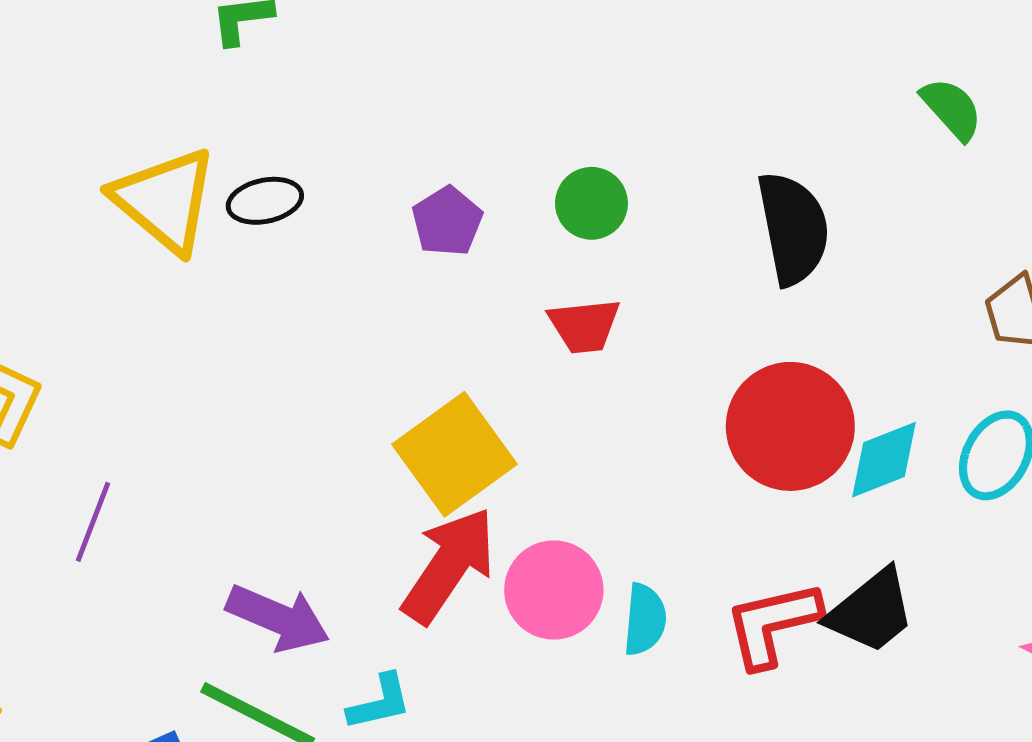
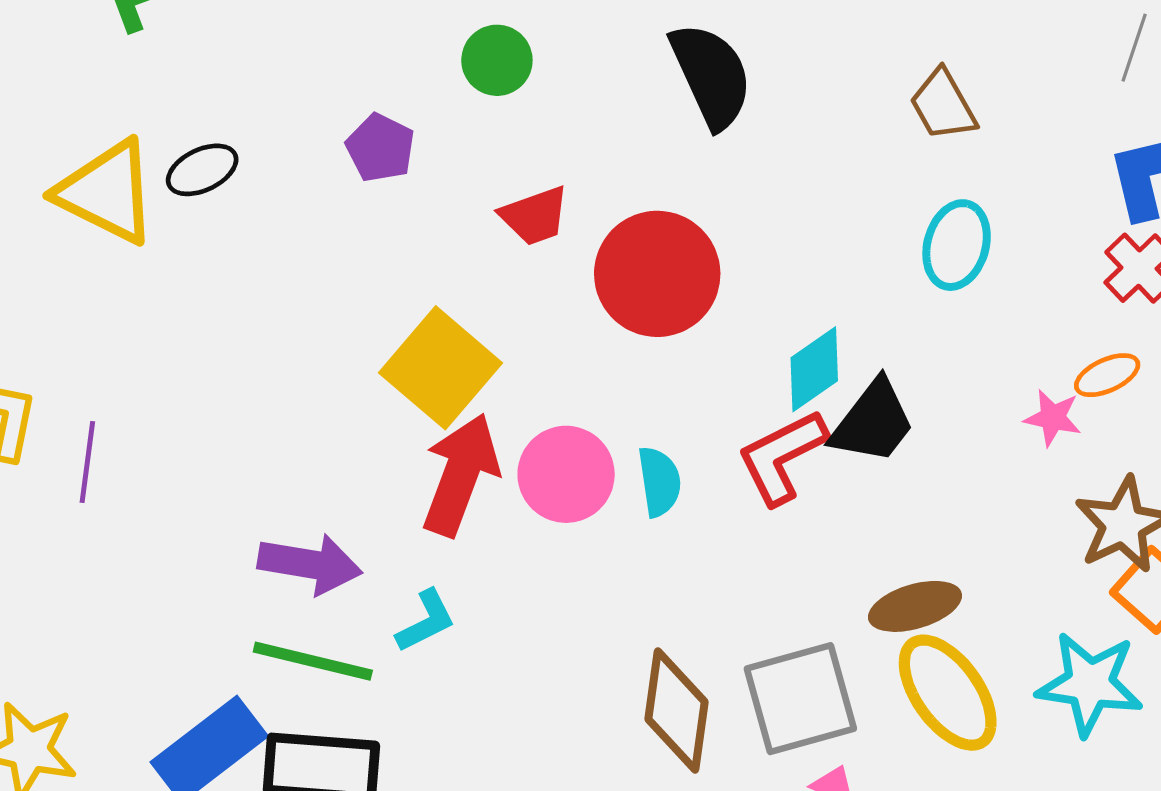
green circle: (591, 203) -> (497, 60), moved
red circle: (790, 426) -> (657, 274), moved
cyan diamond: (884, 460) -> (814, 369), moved
purple line: (93, 522) -> (87, 462), moved

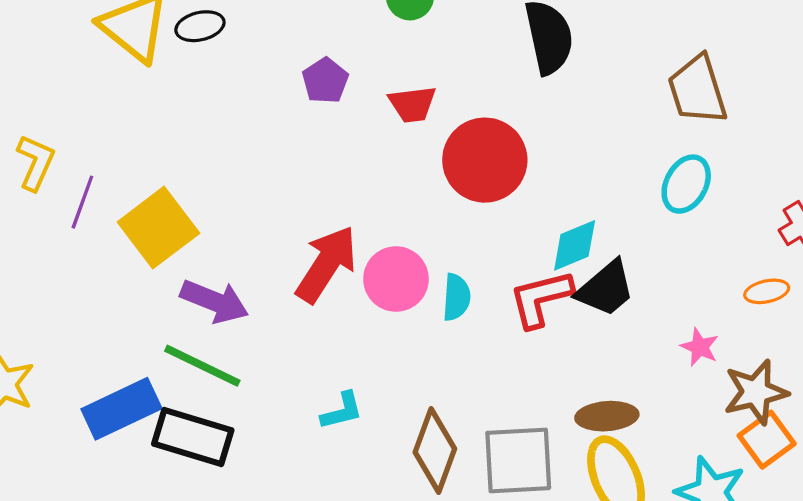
brown trapezoid: (943, 105) -> (697, 90), size x1.4
purple pentagon: (380, 148) -> (325, 81), moved
yellow square: (440, 368) -> (158, 228), moved
pink star: (1053, 418) -> (700, 347), moved
cyan L-shape: (426, 621) -> (342, 411), moved

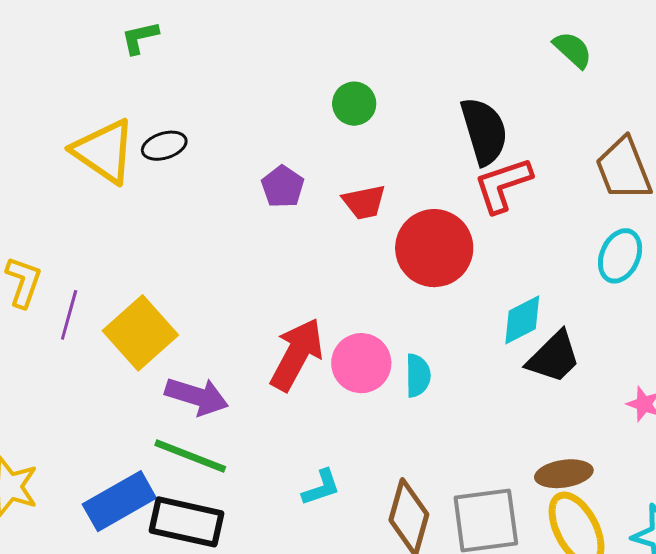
red L-shape: (541, 298) -> (503, 185), moved

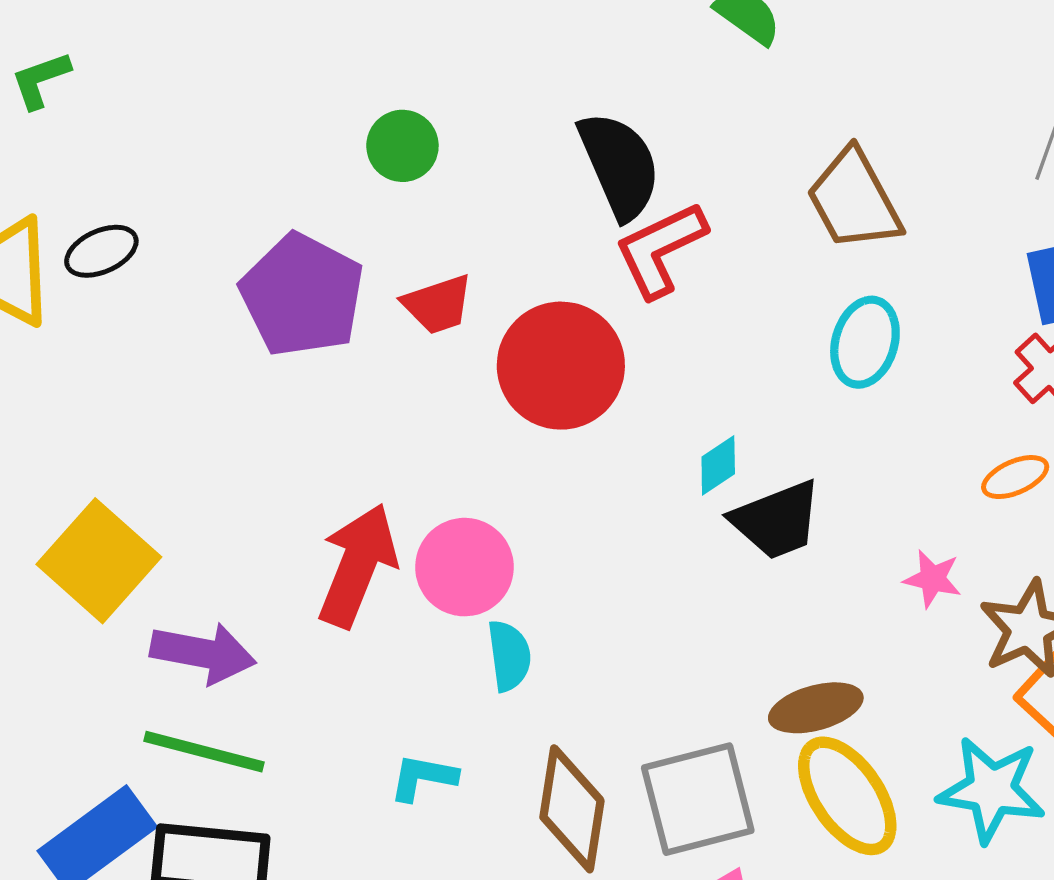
purple pentagon: (283, 187) -> (302, 295), size x1.8
cyan diamond: (522, 320) -> (718, 465), size x0.7
black trapezoid: (554, 357) -> (777, 520), turned 30
cyan semicircle: (418, 376) -> (509, 656), moved
cyan L-shape: (321, 488) -> (423, 778), turned -144

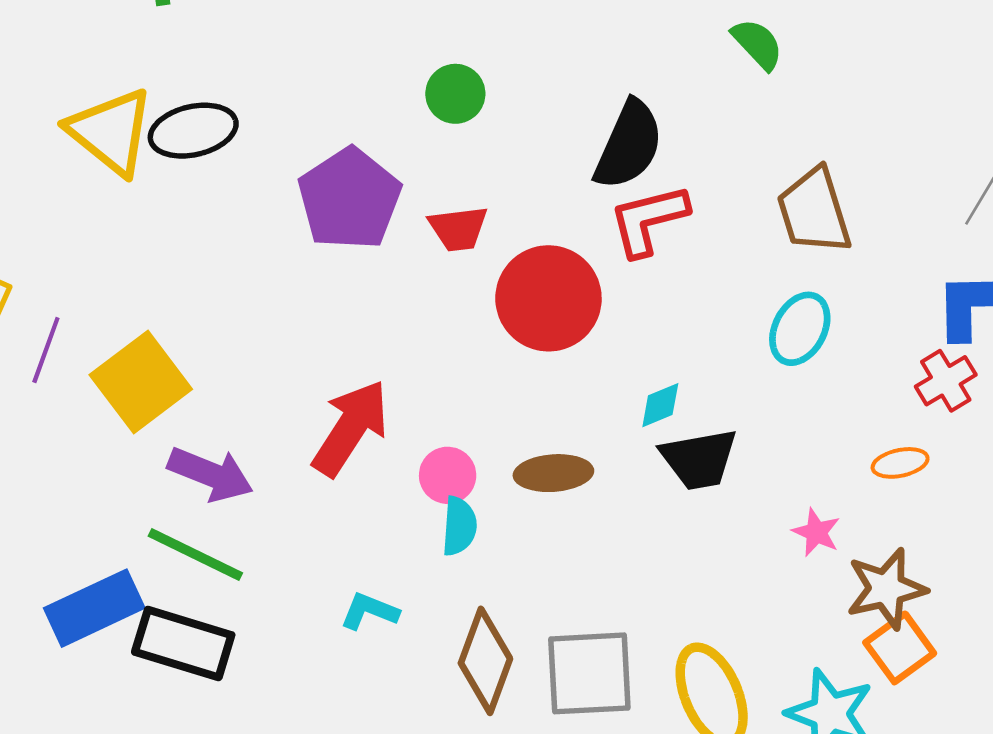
black semicircle: (619, 165) -> (629, 145), turned 36
black ellipse: (101, 251) -> (193, 131), size x1.4
pink circle: (465, 567) -> (448, 475), moved, size x0.7
brown ellipse: (816, 708) -> (553, 473), moved

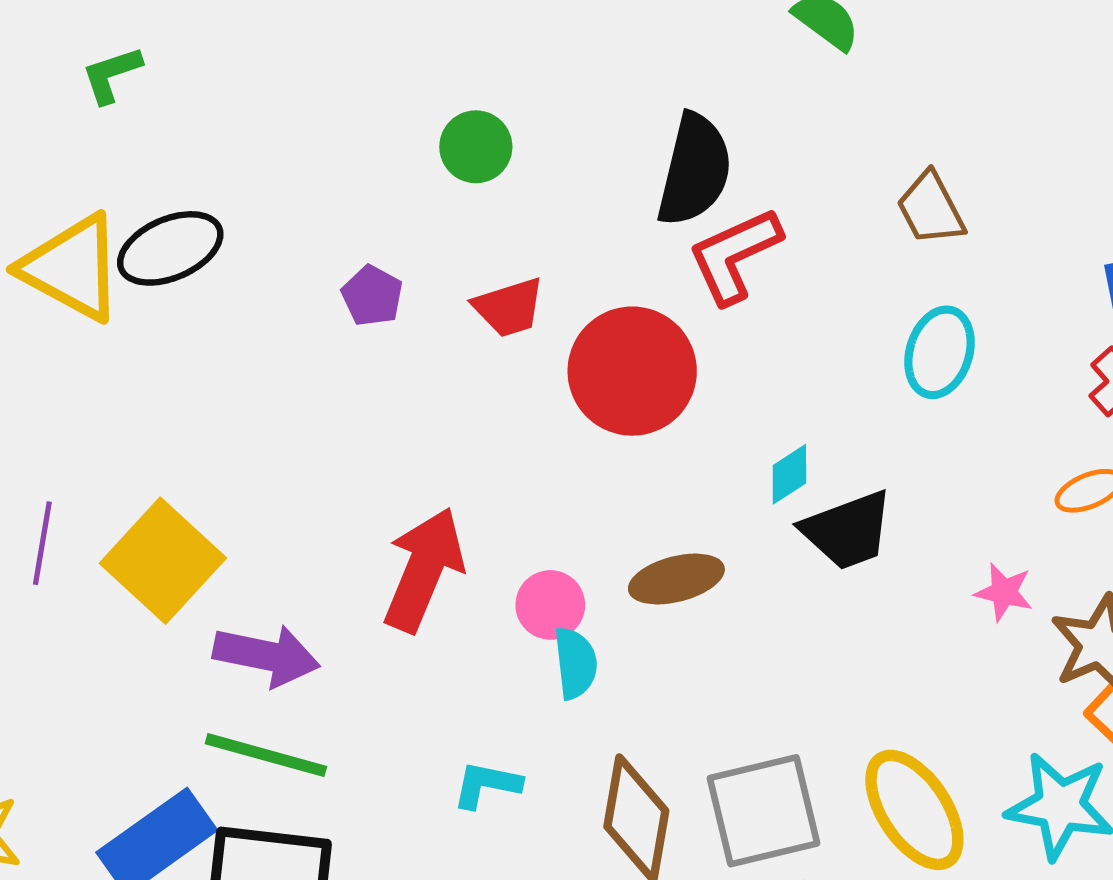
purple pentagon: (349, 199) -> (372, 296), size x0.5
brown trapezoid: (814, 211) -> (931, 209), size x0.7

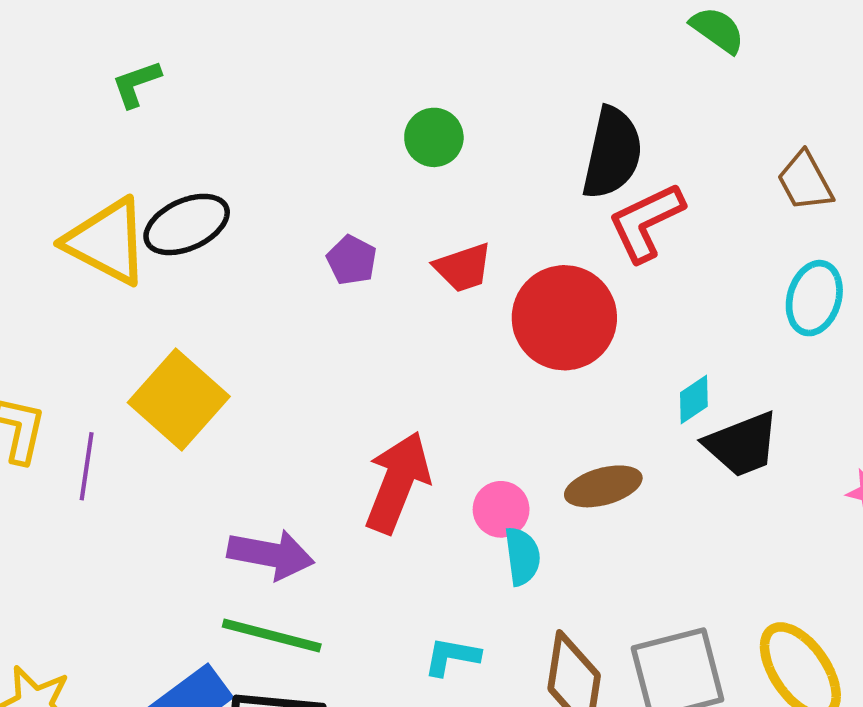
yellow square: (163, 561) -> (179, 399), moved

